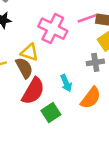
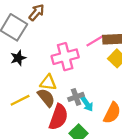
pink cross: (53, 29) -> (65, 57), turned -30
gray cross: (95, 62) -> (76, 97), moved

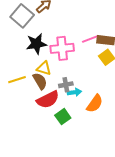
black star: (18, 58) -> (36, 44), moved, size x1.5
cyan arrow: (87, 104) -> (74, 92), turned -72
red semicircle: (58, 117) -> (48, 100), turned 35

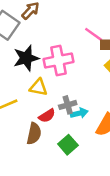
pink line: (90, 39) -> (94, 34), moved, turned 63
brown semicircle: (40, 81) -> (34, 134), moved, turned 48
red semicircle: (48, 100) -> (47, 116), moved, size x0.6

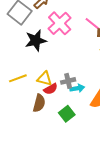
pink cross: (59, 61) -> (60, 23), moved, turned -35
yellow triangle: (38, 87) -> (45, 79), moved

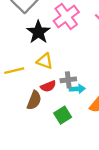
black star: (36, 40) -> (38, 32), turned -30
yellow triangle: (45, 79) -> (45, 61), moved

